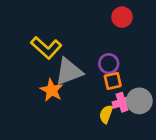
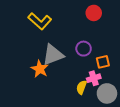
yellow L-shape: (46, 48) -> (40, 21), moved
orange square: (113, 81) -> (103, 62), moved
gray circle: (139, 101) -> (107, 93), moved

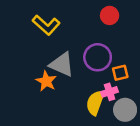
purple circle: (84, 49) -> (98, 57), size x1.5
gray triangle: (53, 55) -> (62, 64), turned 45
yellow semicircle: (81, 87) -> (95, 103), size x1.5

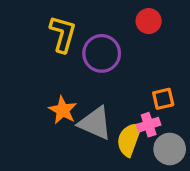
yellow L-shape: (46, 25) -> (63, 34), turned -116
purple circle: (98, 57) -> (102, 53), moved
gray triangle: (62, 64) -> (95, 123), moved

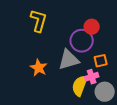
red circle: (149, 21) -> (92, 27), moved
purple circle: (102, 53) -> (82, 41), moved
gray triangle: (95, 123) -> (69, 60), moved, turned -40

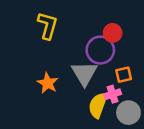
gray triangle: (69, 60) -> (84, 73), turned -45

